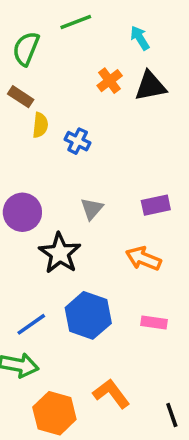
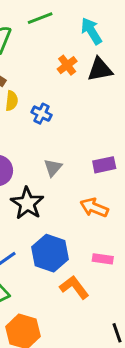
cyan arrow: (140, 38) -> (91, 31), size x1.4
orange L-shape: (111, 394) -> (74, 287), moved

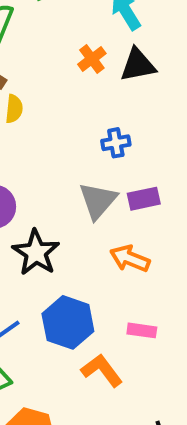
blue cross: (41, 114) -> (116, 143), moved, turned -36
gray triangle: (53, 168) -> (98, 201), moved, size x1.5

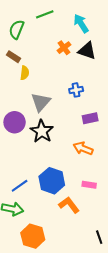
black triangle: (138, 65) -> (87, 51), turned 30
gray triangle: (98, 201) -> (41, 102), moved
black star: (36, 253) -> (42, 131), moved

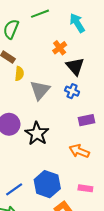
black triangle: (87, 51) -> (75, 66), moved, turned 30
blue cross: (76, 90) -> (72, 91), turned 32
gray triangle: (41, 102) -> (40, 90), moved

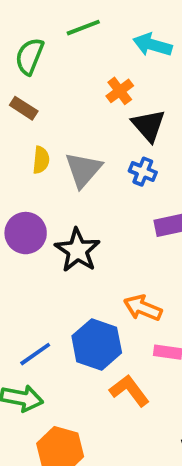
cyan arrow: (77, 23) -> (152, 45), turned -42
yellow semicircle: (19, 74) -> (41, 160), moved
orange arrow: (79, 151) -> (143, 308), moved

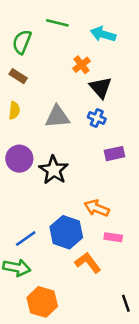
green line: (83, 28) -> (57, 23), turned 35
yellow semicircle: (41, 160) -> (14, 110), moved
gray triangle: (83, 170) -> (57, 117), turned 44

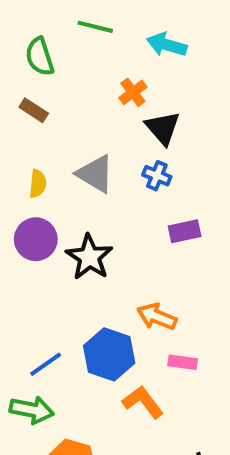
green semicircle: (22, 42) -> (40, 57), turned -40
yellow semicircle: (14, 110) -> (38, 184), moved
gray triangle: (57, 117) -> (95, 174), turned 36

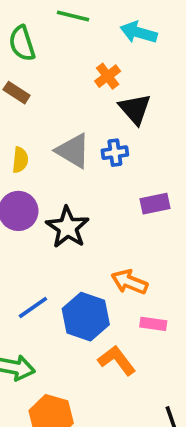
blue cross: (157, 176) -> (115, 153), moved, turned -30
blue line: (46, 364) -> (33, 307), moved

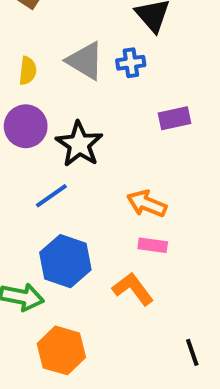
blue line: (33, 307) -> (51, 196), moved
blue hexagon: (86, 317) -> (65, 261), moved
pink rectangle: (153, 324) -> (153, 245), moved

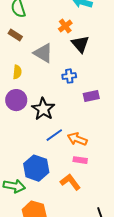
gray triangle: (85, 61) -> (43, 53), moved
blue cross: (131, 63) -> (69, 76), moved
blue line: (51, 196) -> (54, 135), moved

